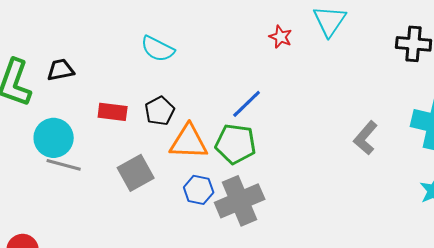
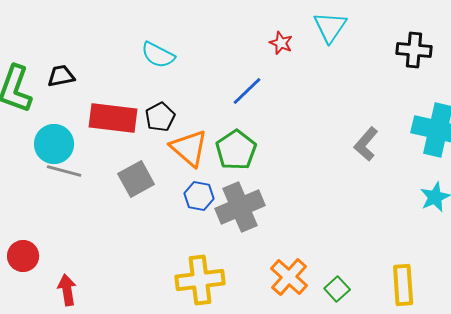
blue line: (247, 104) -> (247, 91), moved
red rectangle: (113, 112) -> (113, 118), size x1.6
orange triangle: (189, 142) -> (189, 148), turned 39
green pentagon: (236, 144) -> (236, 150), turned 30

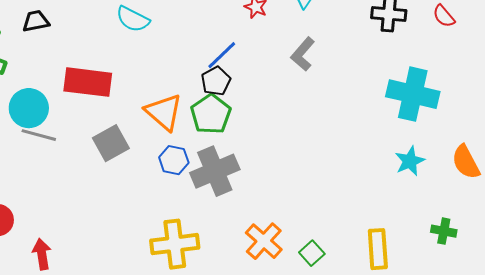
black trapezoid: (61, 76) -> (36, 21), moved
black pentagon: (160, 117) -> (216, 81), moved
gray L-shape: (366, 144) -> (303, 54), moved

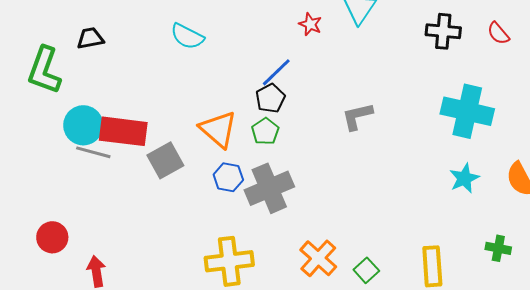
gray L-shape: (303, 54) -> (357, 116), moved, turned 36
red rectangle: (88, 82) -> (123, 131), moved
green pentagon: (211, 114) -> (265, 131), size x0.7

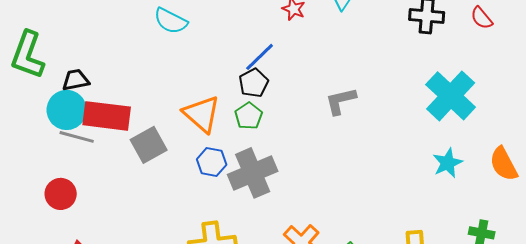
black trapezoid: (90, 38) -> (76, 80), moved
cyan cross: (467, 111) -> (451, 96), turned 30
red circle: (52, 237) -> (61, 194), moved

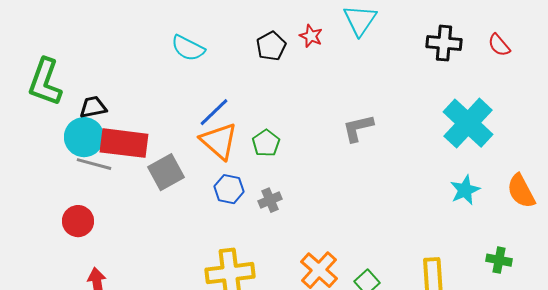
blue line: (260, 57) -> (214, 112), moved
black pentagon: (254, 83) -> (271, 46), moved
gray cross: (253, 173) -> (270, 200), size x0.5

